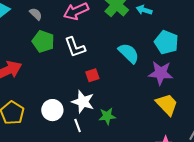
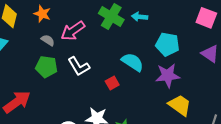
gray semicircle: (36, 14) -> (48, 40), moved
red square: (92, 75) -> (112, 83), moved

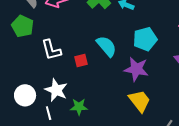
cyan pentagon: (167, 44) -> (145, 39), turned 30
white L-shape: (79, 66) -> (51, 50), moved

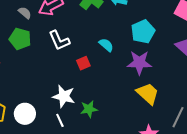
cyan semicircle: (106, 46) -> (106, 45), size x0.7
white L-shape: (51, 50) -> (59, 40), moved
white circle: (25, 95) -> (25, 114), moved

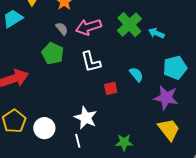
green star: (89, 109) -> (124, 142), moved

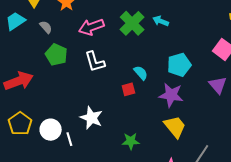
gray semicircle: (62, 29) -> (46, 27), moved
cyan arrow: (156, 33) -> (161, 21), moved
red square: (111, 88) -> (128, 89), moved
white line: (78, 141) -> (69, 139), moved

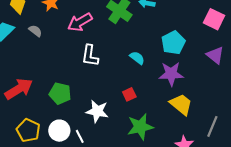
green pentagon: (56, 55) -> (60, 93), moved
white L-shape: (95, 62) -> (90, 56), turned 35
red square: (128, 89) -> (129, 94), moved
green star: (131, 141) -> (140, 127), size x1.5

